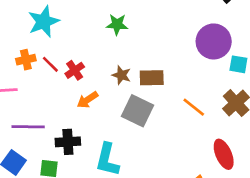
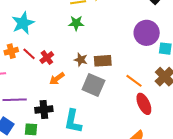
red ellipse: (224, 154) -> (144, 104), moved

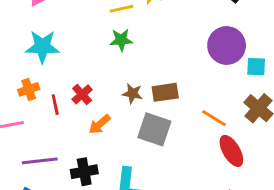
cyan star: (23, 23) -> (42, 47), turned 30
red line: (29, 54) -> (55, 105), moved, turned 40

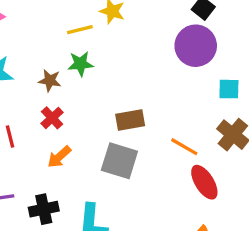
purple circle: (227, 45) -> (196, 46), moved
brown star: (133, 93) -> (50, 81), moved
red cross: (82, 94) -> (52, 118), moved

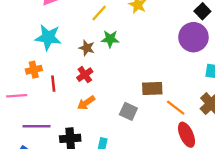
yellow line: (80, 30) -> (99, 13), moved, turned -42
brown rectangle: (130, 120) -> (152, 88), moved
gray square: (119, 161) -> (128, 111), size x0.7

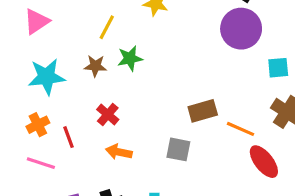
brown star: (87, 48) -> (95, 66), moved
pink line: (17, 96) -> (41, 163), moved, turned 36
orange arrow: (86, 103) -> (119, 152), turned 60

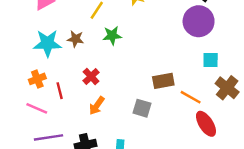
brown star: (95, 66) -> (75, 39), moved
cyan square: (278, 68) -> (211, 60), moved
orange arrow: (119, 152) -> (97, 106), turned -72

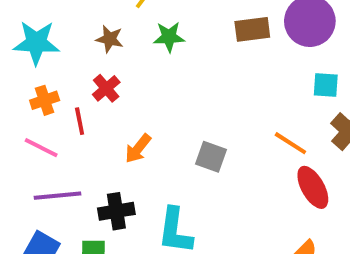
cyan star: (47, 43) -> (36, 43), moved
red cross: (91, 76) -> (106, 88), moved
brown rectangle: (163, 81) -> (252, 29), moved

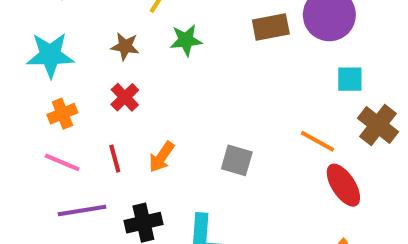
red line: (80, 121) -> (115, 159), moved

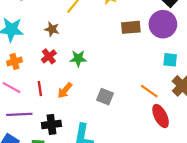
green star: (186, 40) -> (78, 59), moved

